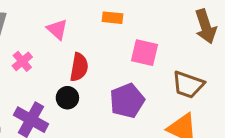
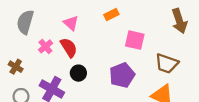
orange rectangle: (112, 18) -> (111, 15), turned -32
red semicircle: (79, 67) -> (69, 48), moved, turned -42

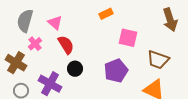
pink triangle: (71, 23) -> (55, 23), moved
pink cross: (45, 46) -> (35, 44), moved
brown cross: (16, 67) -> (16, 63), size x1.5

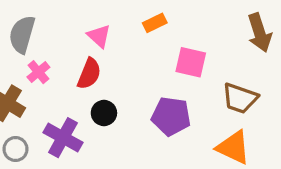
pink triangle: (55, 23) -> (99, 36), moved
red semicircle: (66, 45) -> (89, 74), turned 54
purple pentagon: (116, 71) -> (171, 116), turned 30

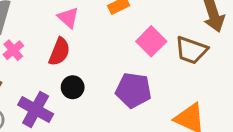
pink square: (191, 62) -> (151, 41), turned 32
brown trapezoid: (240, 98) -> (191, 50), moved

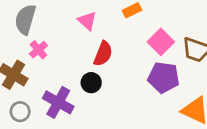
red semicircle: (59, 52) -> (103, 54), moved
purple pentagon: (133, 90) -> (164, 77), moved

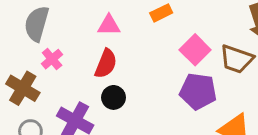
pink triangle: (87, 21) -> (109, 25), turned -42
red semicircle: (103, 54) -> (106, 64), moved

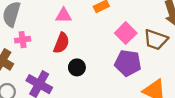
pink cross: (52, 59) -> (23, 40), turned 32
black circle: (114, 97) -> (77, 67), moved

